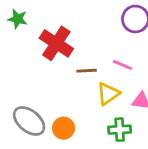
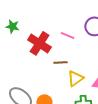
pink line: (122, 65) -> (67, 35), moved

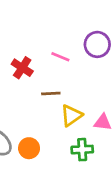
red cross: (39, 43) -> (22, 68), size x0.7

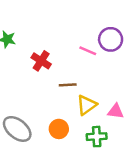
pink line: (60, 57) -> (88, 51), moved
orange circle: (29, 148) -> (59, 129), moved

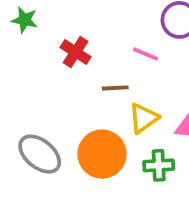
pink line: (88, 51) -> (145, 54), moved
orange circle: (59, 129) -> (102, 154), size x1.6

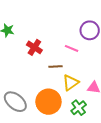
green cross: (159, 165) -> (79, 108), turned -35

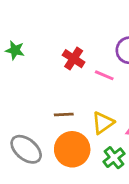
red cross: (34, 47) -> (74, 59), moved
brown line: (56, 67) -> (64, 114), moved

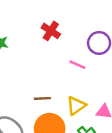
red cross: (74, 59) -> (51, 31), moved

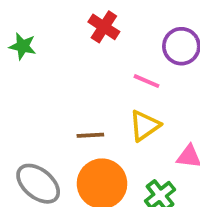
yellow triangle: (76, 106) -> (145, 126), moved

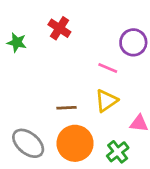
red cross: (104, 27) -> (59, 28), moved

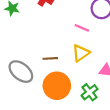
gray ellipse: (28, 143) -> (21, 72), moved

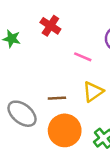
pink line: (82, 28) -> (83, 57), moved

